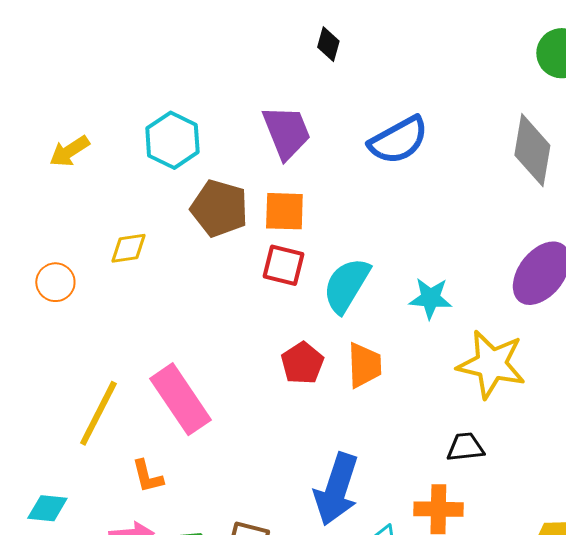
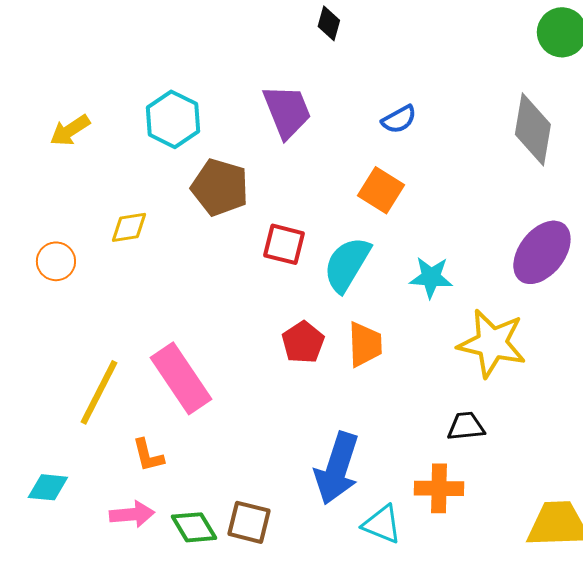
blue semicircle: (398, 140) -> (399, 119), size x0.6
orange square: (284, 211) -> (381, 190), moved, turned 30

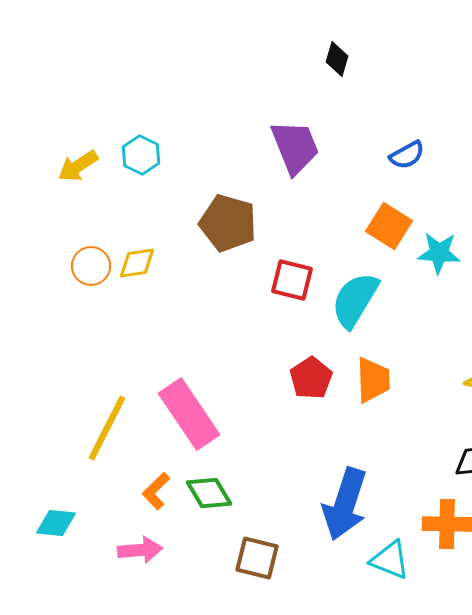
cyan hexagon: (173, 119) -> (141, 155), moved, size x0.7
orange circle: (56, 261) -> (91, 266), moved
cyan star: (431, 277) -> (439, 253), moved
orange L-shape: (148, 455) -> (156, 491), turned 60
green diamond: (194, 527) -> (209, 493), moved

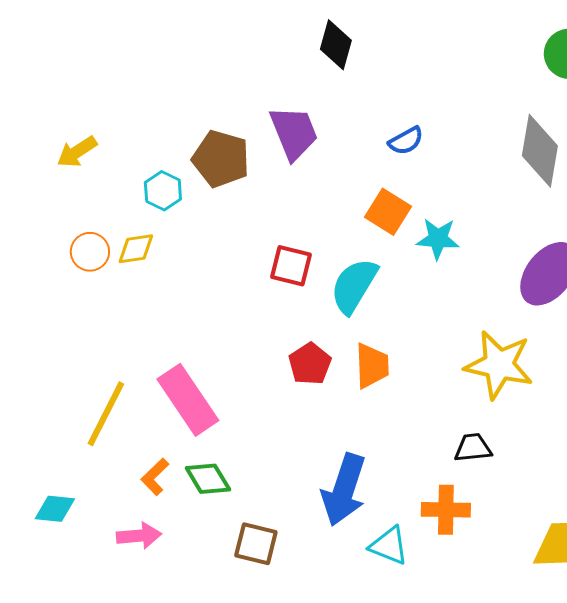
black diamond: (337, 59) -> (336, 45), size x1.4
cyan hexagon: (141, 155) -> (163, 191), moved
brown pentagon: (228, 223) -> (221, 159), moved

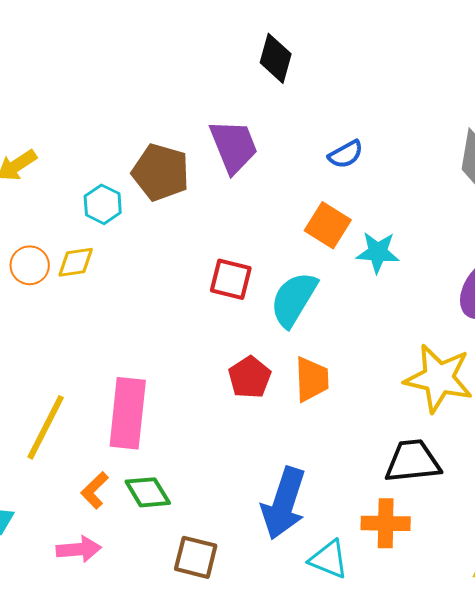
pink rectangle: (188, 400) -> (128, 413), turned 40
black trapezoid: (473, 448) -> (413, 461), size x1.5

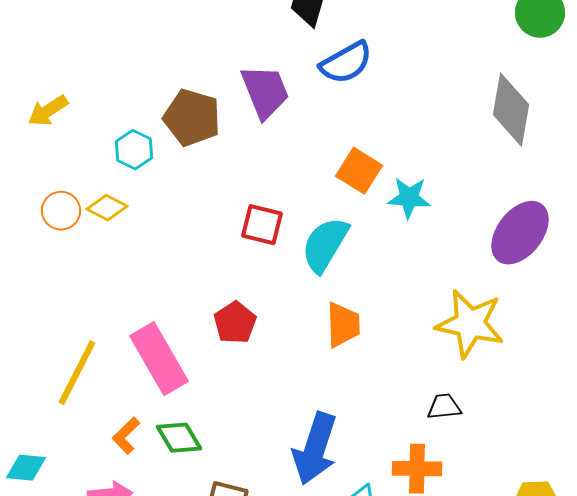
blue semicircle: (346, 154) -> (346, 63), moved, size x1.5
yellow diamond: (76, 262) -> (107, 208), turned 36
red pentagon: (250, 377) -> (235, 323), moved
pink rectangle: (128, 413) -> (159, 359), turned -36
black trapezoid: (413, 461) -> (444, 407), size x0.6

